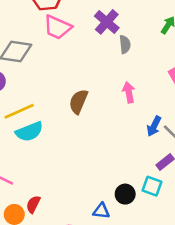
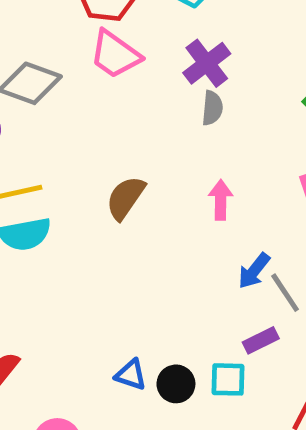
gray semicircle: (125, 44) -> (212, 108), moved
cyan square: (152, 186) -> (228, 379), turned -30
blue triangle: (101, 211) -> (131, 375), moved

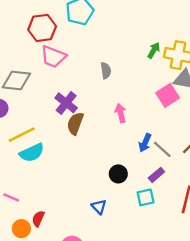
purple cross: (207, 63) -> (66, 103), moved
blue triangle: (131, 375) -> (99, 207), turned 42
black circle: (176, 384) -> (118, 174), moved

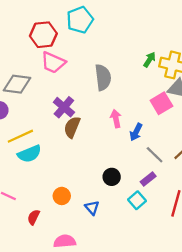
gray semicircle: (106, 71) -> (103, 77), size x1.6
blue arrow: (145, 143) -> (136, 132), moved
cyan square: (146, 197) -> (137, 200), turned -30
orange circle: (21, 229) -> (62, 196), moved

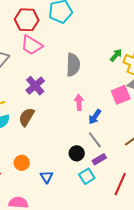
brown semicircle: (72, 127) -> (27, 117), moved
gray line: (155, 155) -> (95, 140), moved
black circle: (112, 177) -> (77, 153), moved

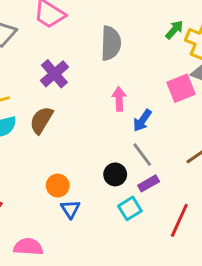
orange circle: (22, 163) -> (58, 186), moved

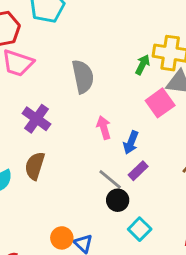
green arrow: (174, 30) -> (143, 65), moved
gray line: (142, 155) -> (110, 179), moved
purple rectangle: (149, 183) -> (138, 171), moved
orange circle: (58, 186) -> (62, 238), moved

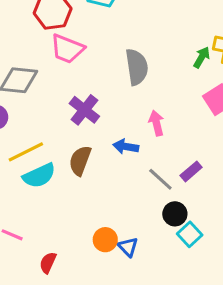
blue arrow: (131, 143) -> (126, 147), moved, turned 75
black circle: (118, 200) -> (175, 214), moved

